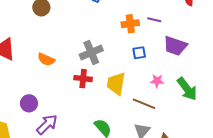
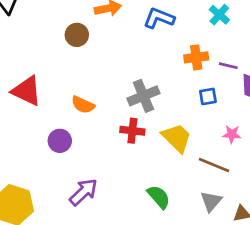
purple line: (154, 20) -> (228, 66), moved
yellow trapezoid: (116, 84) -> (177, 138), turned 125
purple circle: (29, 103) -> (60, 141), moved

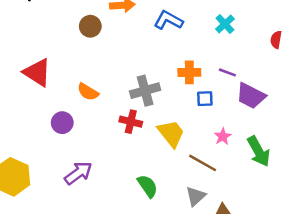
orange cross: (196, 57) -> (189, 72), moved
pink star: (232, 134) -> (223, 136), turned 30

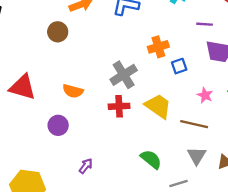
purple line: (227, 72) -> (205, 24), moved
purple arrow: (78, 173) -> (86, 166), size x0.6

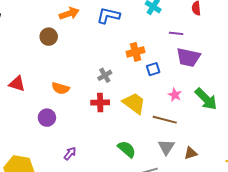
gray cross: (124, 75) -> (105, 75), size x0.6
red triangle: (23, 87) -> (17, 84), size x0.7

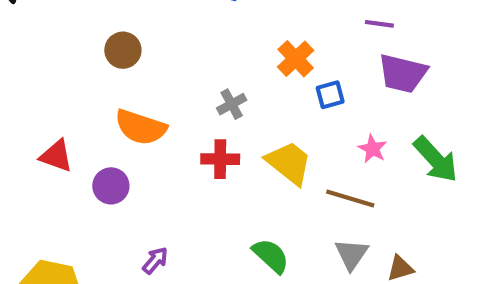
brown circle: (49, 37) -> (123, 50), moved
orange cross: (136, 52) -> (296, 59), turned -30
red triangle: (17, 84) -> (56, 156), moved
orange semicircle: (60, 88) -> (141, 127), size x1.4

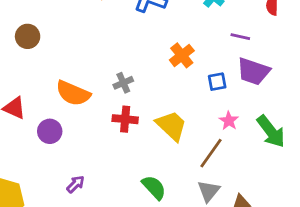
brown circle: (123, 50) -> (28, 36), moved
blue square: (330, 95) -> (217, 82), moved
gray cross: (232, 104) -> (123, 83), moved
brown line: (350, 199) -> (211, 153), turned -76

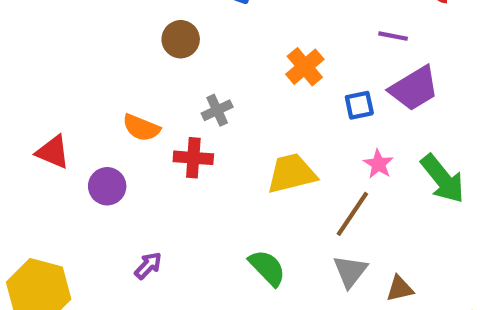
brown circle: (28, 36) -> (181, 39), moved
purple trapezoid: (253, 71) -> (414, 88), turned -48
orange semicircle: (73, 93) -> (141, 128), size x0.7
red cross: (125, 119) -> (193, 158), moved
yellow trapezoid: (171, 126) -> (292, 173), turned -56

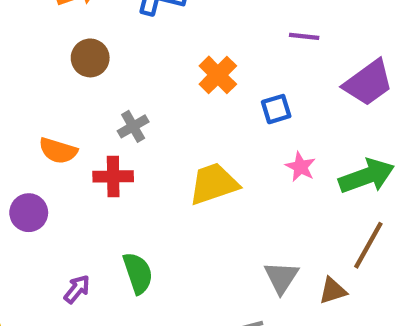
purple trapezoid: (414, 88) -> (368, 83), moved
green arrow: (443, 179) -> (367, 176), turned -66
brown line: (352, 214) -> (368, 245), moved
green semicircle: (267, 268) -> (138, 273), moved, turned 30

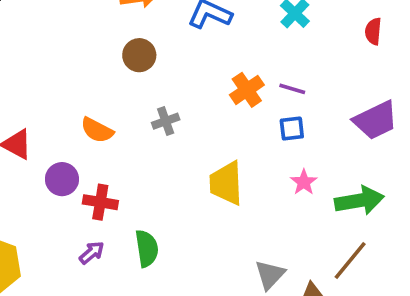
purple line: (304, 36) -> (292, 89), moved
red cross: (113, 176) -> (100, 202), moved
yellow trapezoid: (214, 184) -> (226, 183), turned -84

